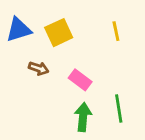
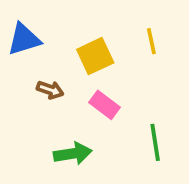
yellow square: (59, 33) -> (95, 56), moved
green arrow: (83, 117) -> (73, 154), moved, turned 76

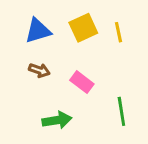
blue triangle: (24, 39) -> (38, 31), moved
yellow square: (95, 56) -> (83, 28), moved

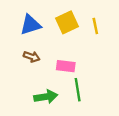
pink rectangle: (82, 82) -> (66, 66), turned -30
green line: (121, 111) -> (78, 90), moved

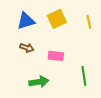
yellow line: (95, 26) -> (89, 22), moved
green line: (78, 90) -> (84, 76), moved

